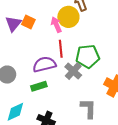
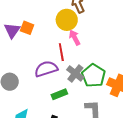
pink arrow: (56, 25) -> (75, 37), moved
green pentagon: (88, 56) -> (93, 76), moved, turned -30
green rectangle: (39, 86) -> (59, 94), moved

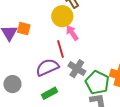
green pentagon: (93, 76) -> (97, 82), moved
green rectangle: (59, 94) -> (49, 93), moved

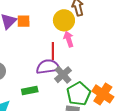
orange square: (24, 29) -> (24, 21), turned -32
purple semicircle: (47, 67) -> (48, 67), moved

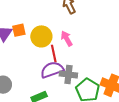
yellow circle: (64, 20) -> (41, 36), moved
gray cross: (63, 75) -> (68, 75), turned -30

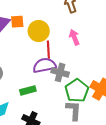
pink arrow: (67, 39) -> (74, 37), moved

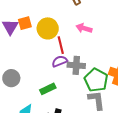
pink arrow: (74, 37) -> (84, 28), turned -42
purple semicircle: (44, 65) -> (60, 61), size x0.7

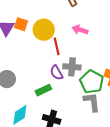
orange square: (25, 23) -> (21, 24), turned 32
purple semicircle: (60, 61) -> (57, 73), moved, turned -98

